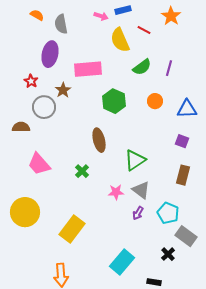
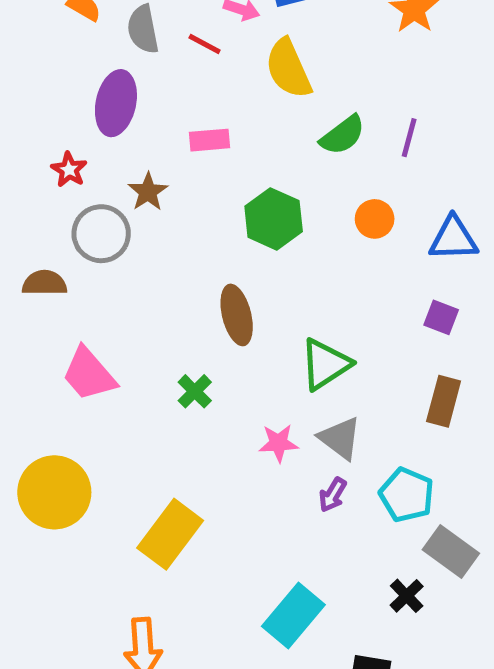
red line: (144, 30) -> (205, 44), moved
pink rectangle: (88, 69) -> (210, 140), size x0.6

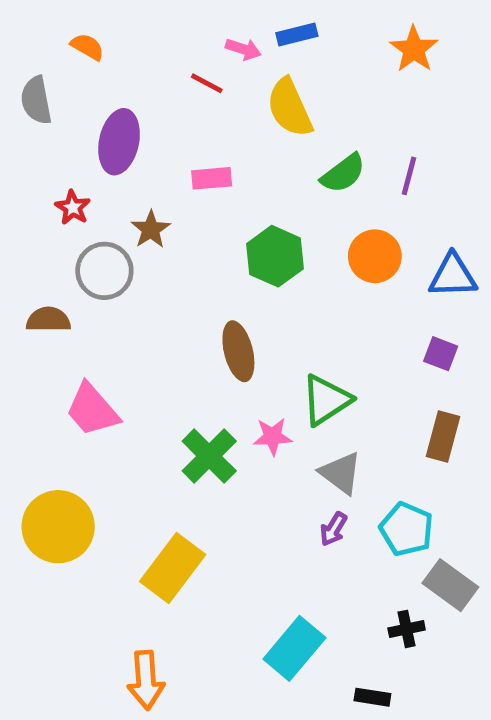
gray semicircle: (143, 29) -> (36, 100), moved
orange circle: (375, 219) -> (375, 256), size x1.4
green cross: (195, 391) -> (209, 456), moved, size x1.6
pink star: (279, 443) -> (273, 437), moved
black cross: (407, 596) -> (407, 629), turned 32

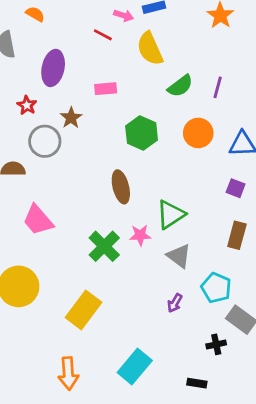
purple arrow: (333, 529) -> (175, 303), moved
cyan rectangle: (294, 648) -> (135, 367), moved

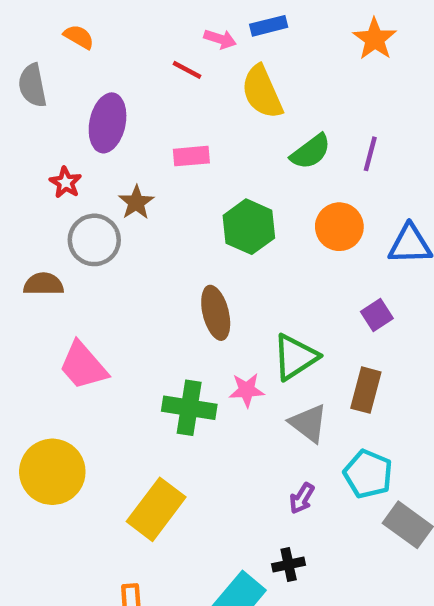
purple square: (236, 188) -> (377, 315), moved, turned 36
brown rectangle: (237, 235) -> (366, 390), moved
green cross: (104, 246) -> (189, 408), turned -36
black cross: (216, 344) -> (289, 565), moved

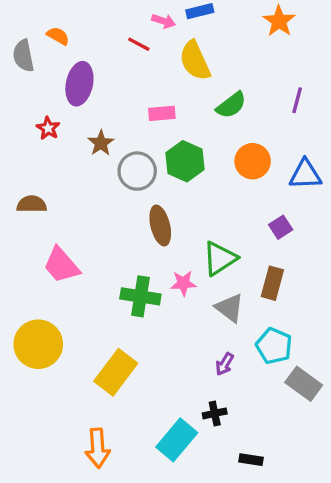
orange semicircle: (79, 37) -> (58, 36), moved
purple line: (370, 154) -> (297, 100), moved
pink rectangle: (191, 156) -> (162, 113), moved
gray circle: (94, 240) -> (137, 171), moved

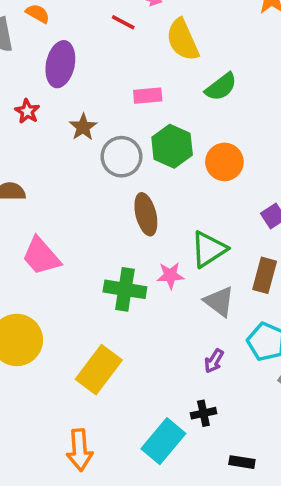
orange circle: (253, 161) -> (224, 162), moved

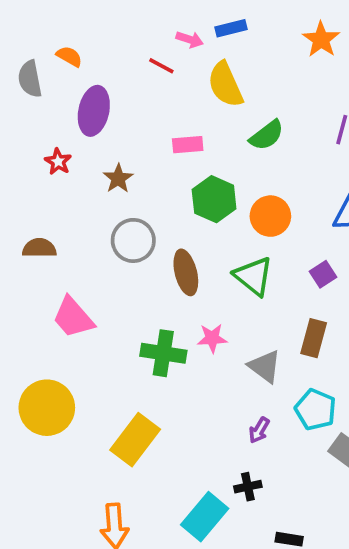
gray circle: (121, 157) -> (133, 240), moved
green triangle: (209, 249) -> (253, 276), moved, turned -48

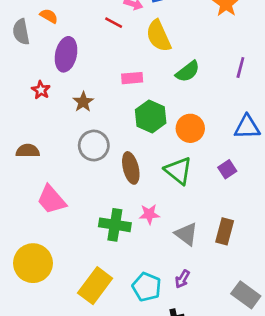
brown rectangle: (314, 338) -> (225, 231), moved
cyan pentagon: (315, 410) -> (147, 287), moved

